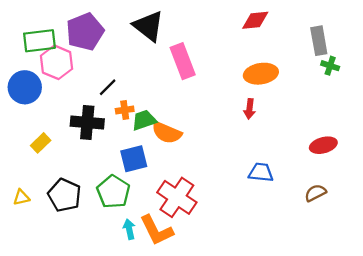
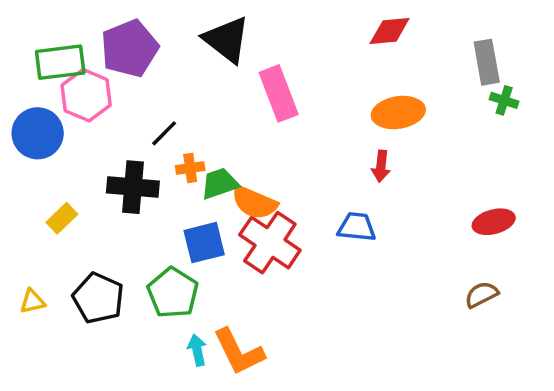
blue trapezoid: (261, 172) -> (357, 227), moved
red cross: (177, 197) -> (270, 243), moved

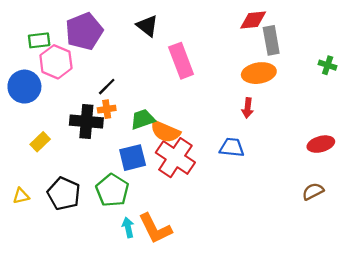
black triangle: (227, 40) -> (147, 26), size x0.7
green rectangle: (60, 62) -> (39, 40), size x0.7
gray rectangle: (487, 62) -> (271, 40), moved
orange cross: (190, 168) -> (107, 109), moved

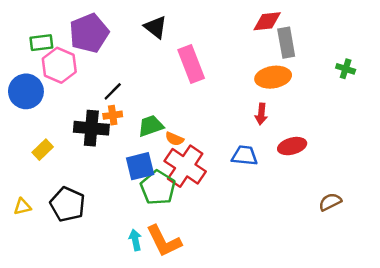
orange semicircle: (165, 132) -> (174, 139), size x0.6
red ellipse: (321, 144) -> (292, 146), moved
green pentagon: (112, 190) -> (158, 188), moved

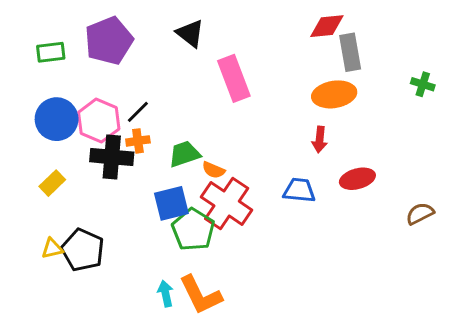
pink hexagon: (59, 65) -> (99, 121), moved
blue circle: (26, 91) -> (57, 119), moved
brown semicircle: (330, 202) -> (420, 214), moved
yellow triangle: (22, 207) -> (52, 248), moved

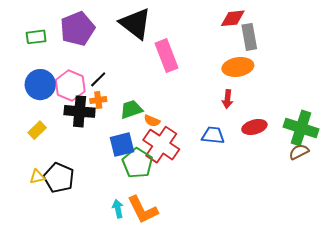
black triangle: (190, 33) -> (135, 24), size x1.6
green cross: (423, 84) -> (301, 128), moved, size x2.0

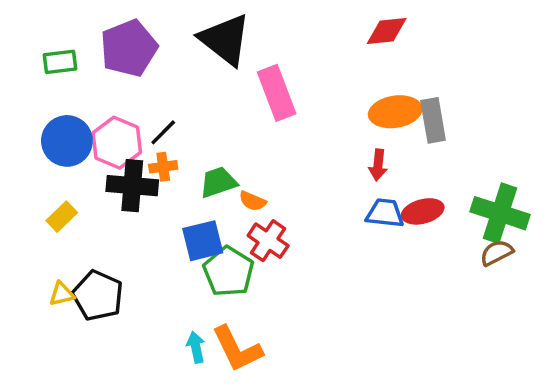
gray rectangle: (249, 37) -> (433, 120), moved
blue trapezoid: (213, 135) -> (385, 213), moved
red cross: (161, 145) -> (268, 241), size x0.7

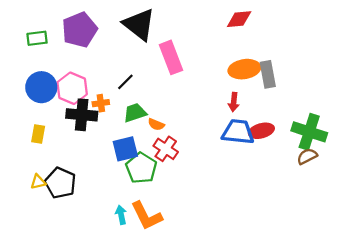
black line: (163, 132) -> (125, 82), moved
blue trapezoid: (385, 213) -> (238, 132), size x1.4
yellow rectangle: (62, 217) -> (38, 134), turned -36

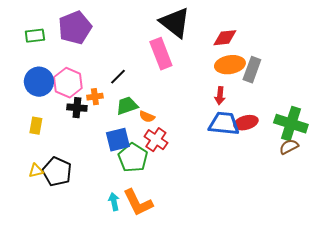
red diamond: (239, 19) -> (225, 38), moved
black triangle: (139, 24) -> (175, 23), moved
gray rectangle: (268, 74) -> (252, 70), turned 30
black cross: (82, 115) -> (77, 108), size x0.7

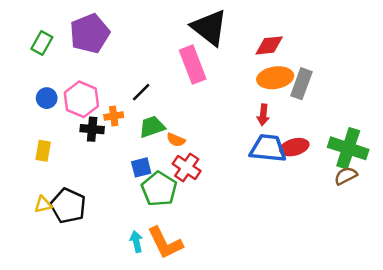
green rectangle: (35, 36) -> (42, 43), turned -54
blue circle: (39, 82) -> (47, 98), size x0.6
blue square: (118, 140) -> (141, 167), size x0.7

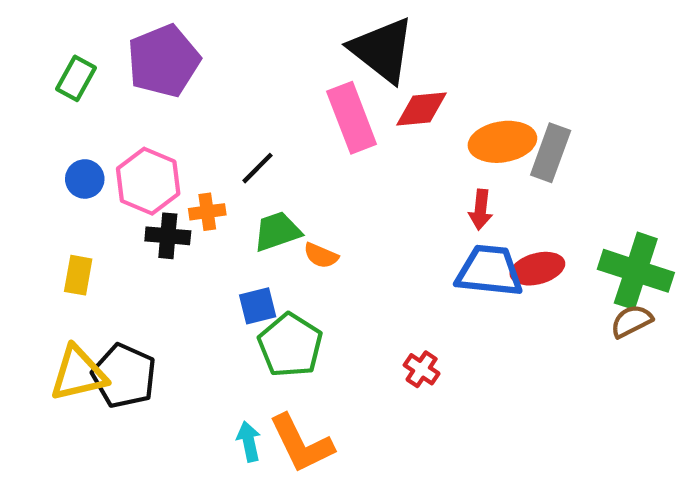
red diamond: (269, 45) -> (422, 109), moved
red cross: (187, 167) -> (422, 369), moved, size x0.7
yellow triangle: (43, 205) -> (78, 374), size x1.8

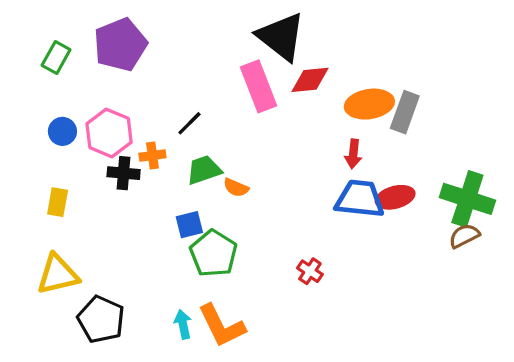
black pentagon: (124, 376) -> (101, 319), moved

